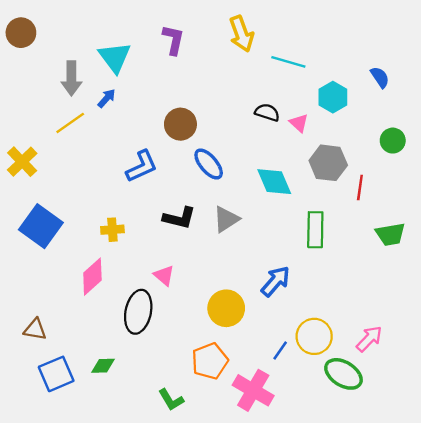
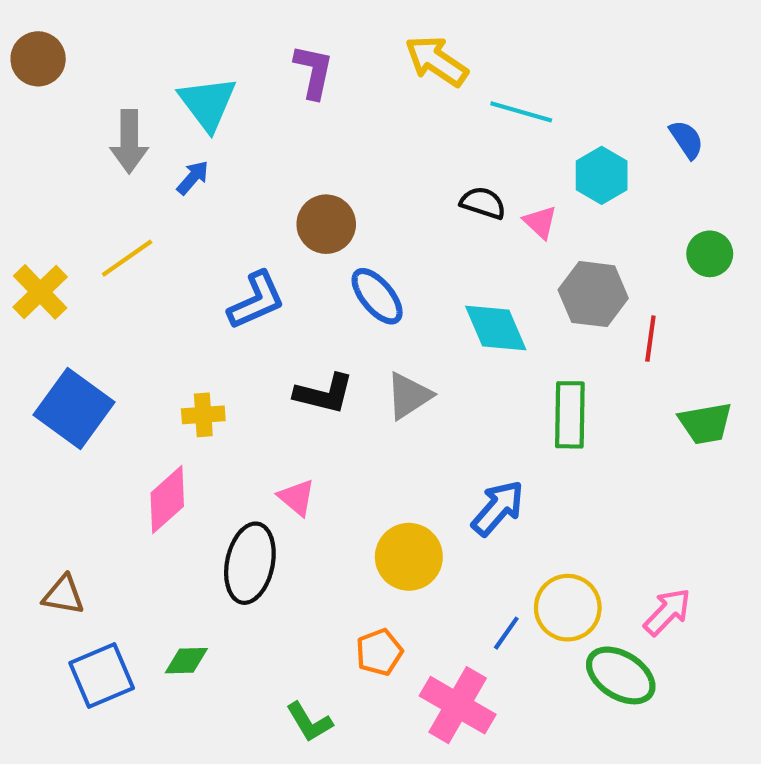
yellow arrow: (241, 34) -> (436, 61), turned 144
yellow line: (70, 123) -> (127, 258), moved
orange pentagon: (210, 361) -> (379, 652), size x0.7

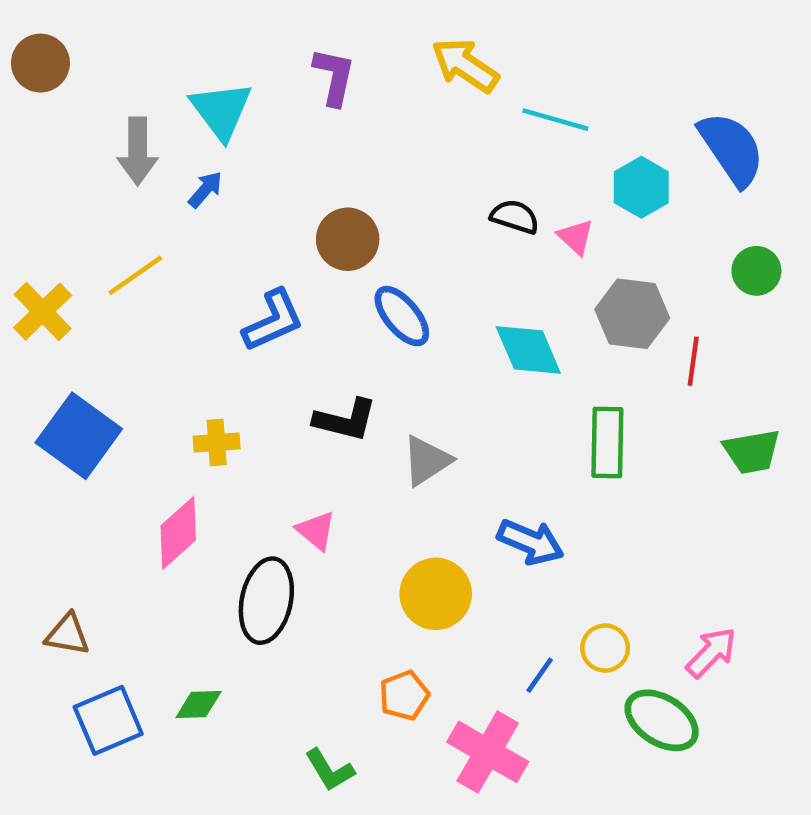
blue semicircle: (686, 139) -> (732, 149), size x1.8
gray triangle: (409, 396) -> (427, 461), moved
blue arrow: (498, 508) -> (531, 542), turned 72
yellow circle: (568, 608) -> (605, 648), size x0.7

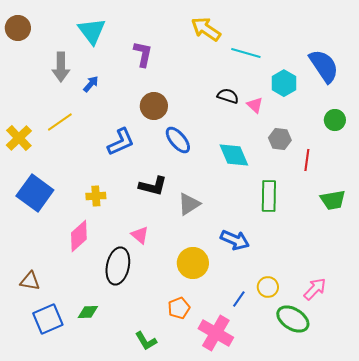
purple L-shape: (334, 77) -> (143, 54), moved
cyan triangle: (221, 110) -> (92, 31), moved
gray hexagon: (632, 314) -> (280, 139), size x0.7

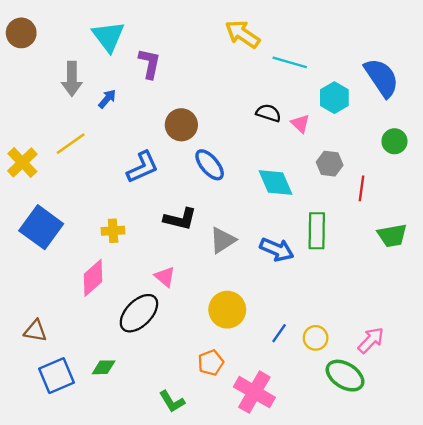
purple L-shape: (143, 54) -> (150, 64), moved
blue arrow: (235, 240) -> (277, 250), moved
black ellipse: (118, 266) -> (139, 313), turned 33
blue line: (239, 299) -> (279, 333), moved

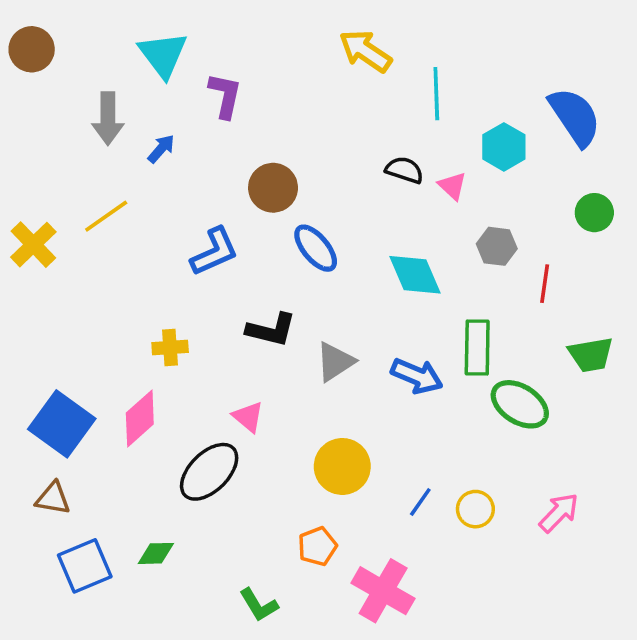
cyan line: (290, 62) -> (436, 94), turned 72
blue square: (41, 227) -> (62, 424), moved
green ellipse: (345, 376) -> (520, 404), moved

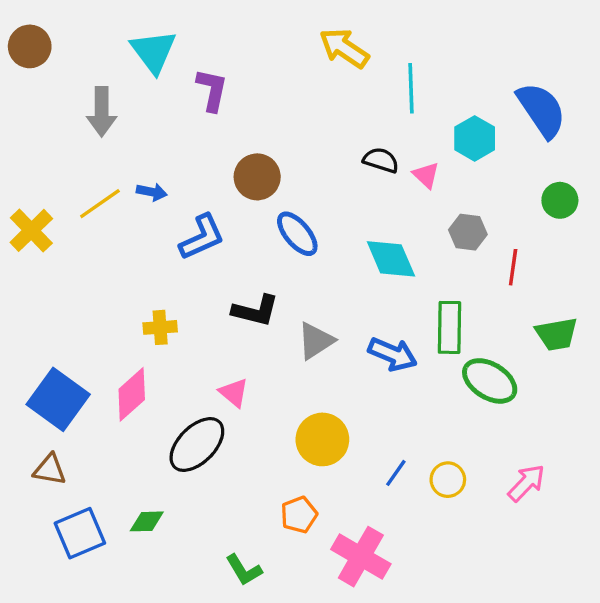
blue arrow: (161, 149) -> (152, 192), moved, turned 60

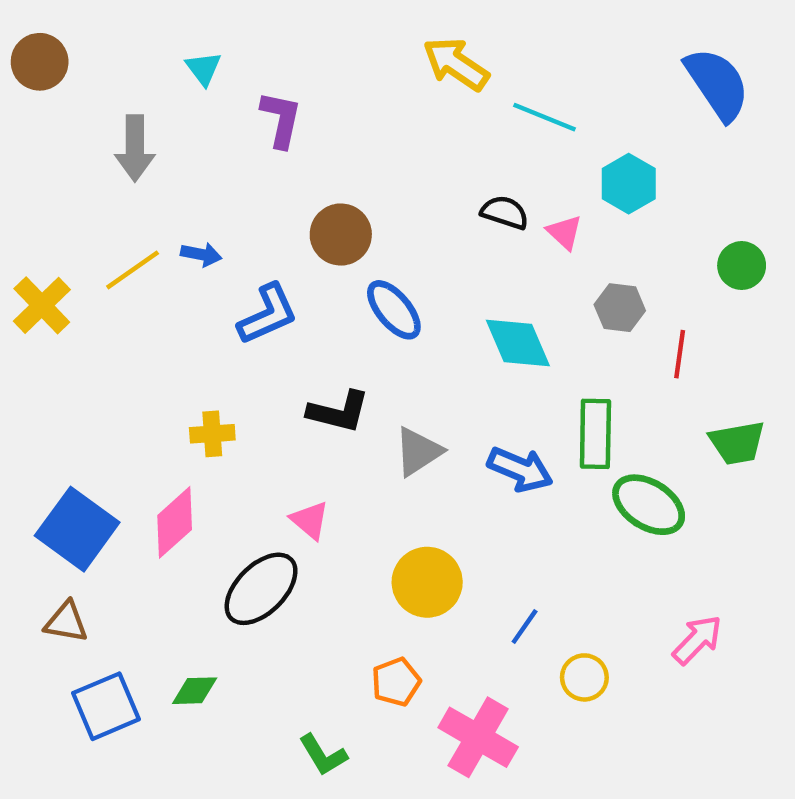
cyan triangle: (153, 51) -> (203, 68), size x0.6
cyan line: (411, 88) -> (545, 117), turned -66
blue semicircle: (541, 110) -> (717, 84), moved
yellow circle: (448, 480) -> (584, 677), moved

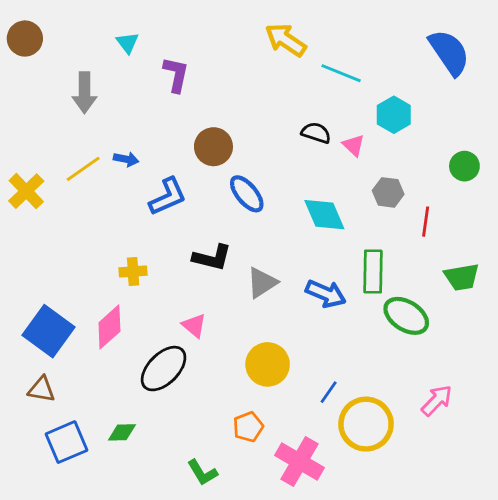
yellow circle: (584, 677) -> (366, 424), size x1.8

